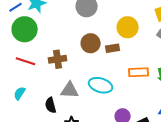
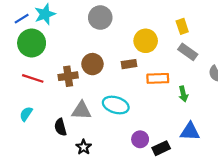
brown circle: (91, 43) -> (92, 64), moved
orange rectangle: (139, 72) -> (158, 78), moved

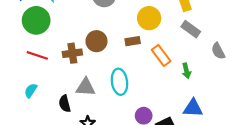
orange rectangle: (158, 78) -> (161, 55), turned 55
cyan ellipse: (116, 105) -> (119, 82), turned 65

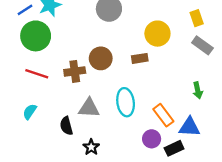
orange rectangle: (161, 55) -> (163, 115), moved
blue triangle: (193, 108) -> (189, 127), moved

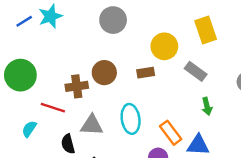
yellow rectangle: (197, 18) -> (206, 30), size x1.5
green circle: (36, 36) -> (20, 75), moved
gray rectangle: (202, 45) -> (196, 71), moved
red line: (37, 74) -> (53, 108), moved

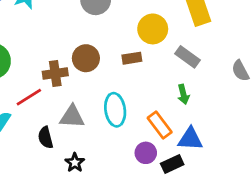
green arrow: (207, 106) -> (183, 94), moved
red line: (53, 108) -> (29, 97), turned -50

